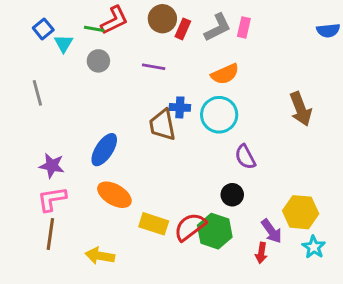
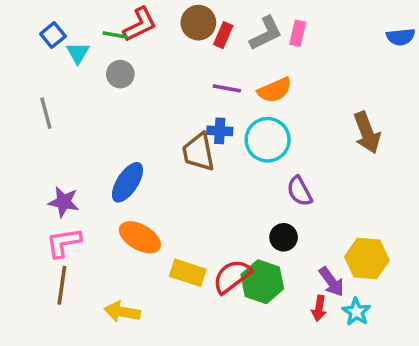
purple line: (154, 67) -> (227, 88), moved
cyan star: (314, 247) -> (356, 312), moved

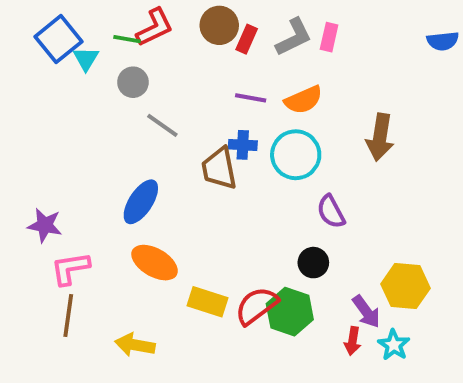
blue square: (53, 35) -> (58, 39), size x1.6
gray line: (46, 113) -> (162, 125), moved, turned -40
brown arrow: (367, 133) -> (380, 137), moved, turned 30
purple star: (64, 202) -> (45, 225), moved

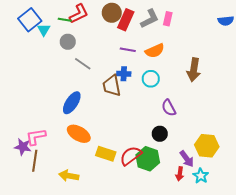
red rectangle: (247, 39) -> (126, 20), size x1.5
cyan circle: (296, 155) -> (151, 79), size x0.7
purple star: (45, 225) -> (23, 147), moved

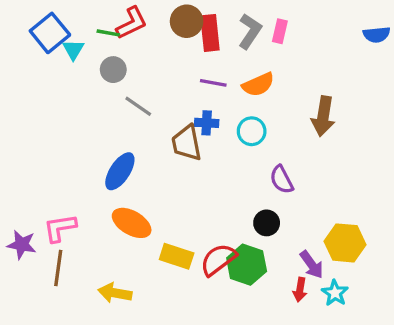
gray L-shape: (150, 19) -> (250, 31), turned -30
red rectangle: (126, 20) -> (210, 33), turned -30
purple star: (23, 147) -> (22, 245), moved

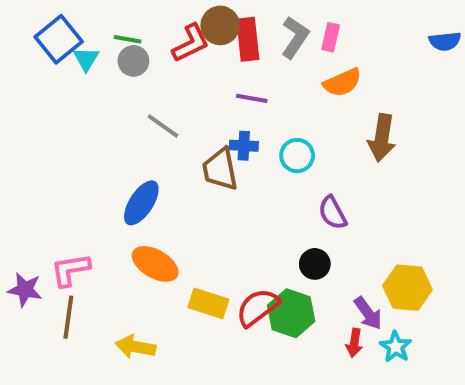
red L-shape: (132, 23) -> (191, 43), moved
gray circle: (113, 70) -> (133, 61), moved
orange semicircle: (258, 85) -> (342, 83), moved

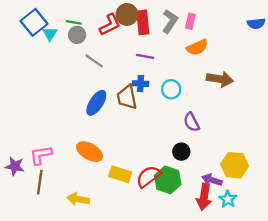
gray line: (163, 126) -> (94, 61), moved
brown arrow: (382, 138) -> (220, 79), turned -90
blue ellipse: (141, 203) -> (96, 103), moved
purple arrow: (368, 313) -> (212, 180), turned 144
red arrow: (354, 343) -> (204, 197), size x1.6

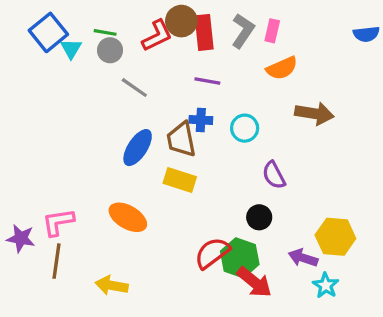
yellow rectangle: (120, 174) -> (180, 180), moved
red arrow: (204, 197) -> (254, 282), moved, turned -60

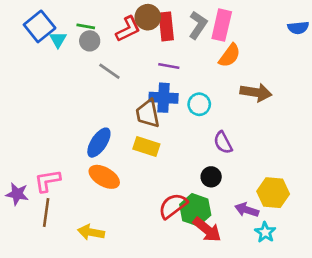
pink rectangle: (272, 31) -> (222, 25), size x1.6
orange semicircle: (282, 68) -> (230, 55), turned -30
blue cross: (201, 120) -> (164, 98), size x1.5
blue ellipse: (138, 148) -> (99, 143), moved

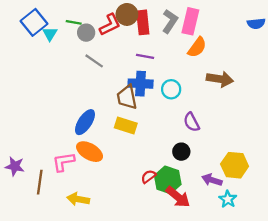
gray circle: (90, 41) -> (86, 33), moved
pink L-shape: (47, 181) -> (63, 162), moved
red semicircle: (173, 206) -> (148, 177), size x0.6

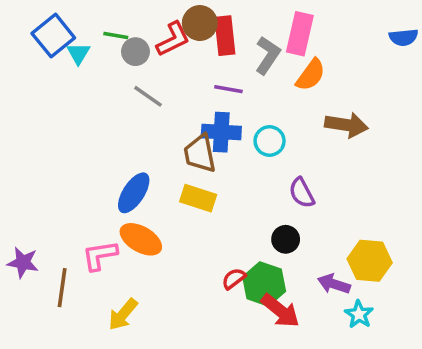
gray L-shape: (170, 21) -> (268, 55), moved
yellow arrow: (78, 199) -> (123, 314), turned -60

